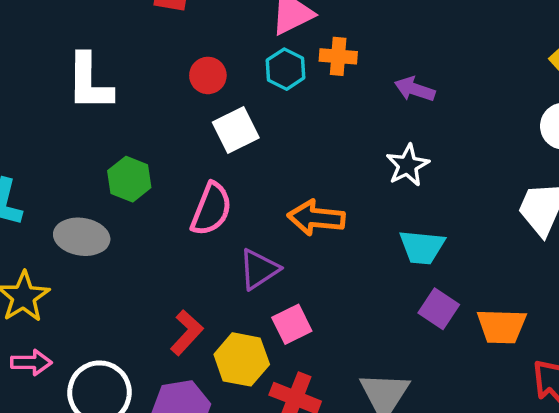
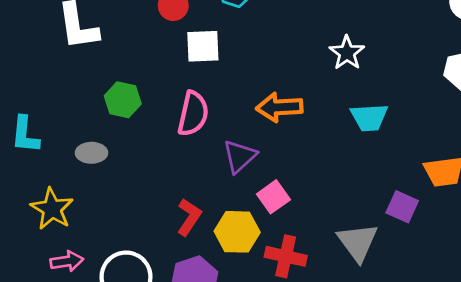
white square: (236, 130) -> (203, 46), turned 33
gray ellipse: (82, 237) -> (91, 153), size x0.7
purple square: (439, 309) -> (402, 207), moved

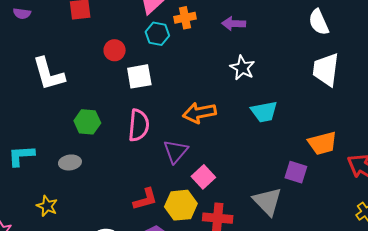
cyan L-shape: (25, 135) -> (21, 156), turned 88
yellow star: (52, 209) -> (47, 206), size x0.7
red L-shape: (189, 217) -> (145, 199), turned 48

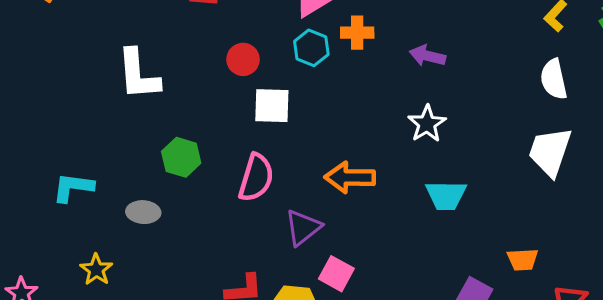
orange trapezoid: (322, 143) -> (523, 260), size x0.7
pink square: (203, 177) -> (336, 274), turned -30

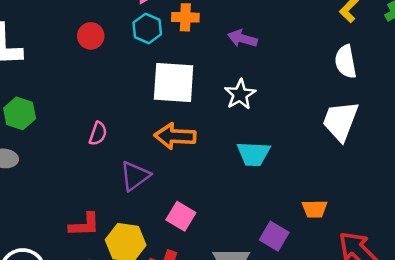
white square: (272, 106) -> (174, 83), moved, size x1.4
green hexagon: (181, 157) -> (20, 113), moved
pink semicircle: (256, 178) -> (98, 134), size x0.6
pink square: (336, 274) -> (181, 216), moved

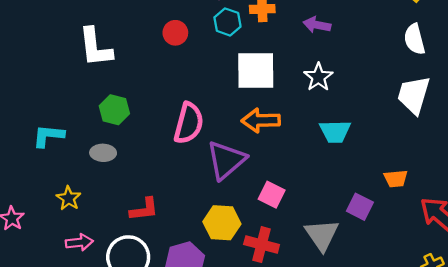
pink semicircle: (98, 134) -> (189, 123), size x1.8
purple triangle: (135, 176) -> (226, 160), size x1.4
red L-shape: (84, 225) -> (144, 209), moved

